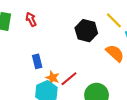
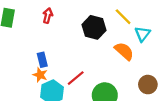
red arrow: (31, 19) -> (48, 16), moved, turned 40
orange star: (53, 78) -> (40, 75), moved

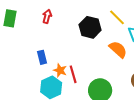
orange star: (40, 75) -> (60, 70), moved
red line: (76, 78) -> (73, 74), turned -66

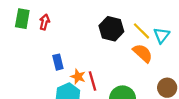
red arrow: (47, 16) -> (45, 22), moved
yellow line: (117, 17) -> (141, 31), moved

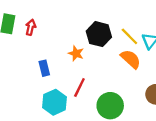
orange star: (78, 77) -> (76, 53), moved
red line: (92, 81) -> (79, 87), turned 42

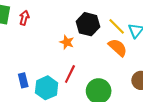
blue rectangle: (44, 68) -> (23, 80), moved

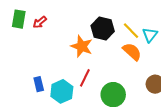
red arrow: (24, 18) -> (40, 22), turned -144
orange star: (67, 42) -> (82, 46), size x1.5

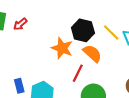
orange semicircle: (132, 52) -> (92, 53), moved
red line: (85, 78) -> (78, 73), moved

